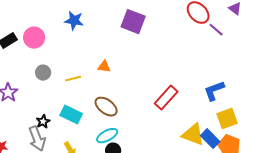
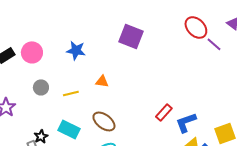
blue star: (74, 21) -> (76, 50), moved
blue L-shape: (214, 91) -> (186, 122), moved
red rectangle: (166, 98) -> (164, 112), size x0.7

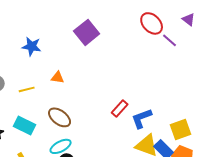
purple square: (131, 36) -> (87, 32), turned 30

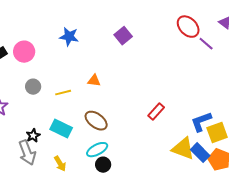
purple square: (87, 32) -> (123, 36), size x0.7
blue star: (32, 46) -> (69, 37), moved
blue L-shape: (142, 118) -> (201, 122), moved

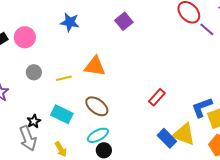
orange triangle: (94, 81) -> (95, 66), size x1.6
blue rectangle: (200, 153) -> (167, 138), moved

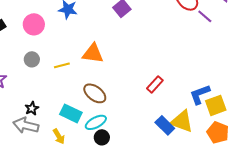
pink circle: (25, 37) -> (34, 24), moved
cyan rectangle: (62, 114) -> (71, 113), moved
gray arrow: (28, 138) -> (26, 125), turned 125

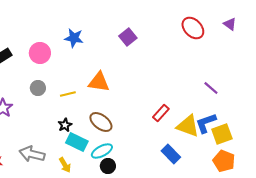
purple line: (205, 16) -> (211, 88), moved
black star: (32, 108) -> (65, 125), moved
yellow triangle: (182, 121) -> (188, 126), moved

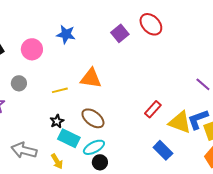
red ellipse: (193, 28) -> (151, 24), moved
gray circle: (38, 88) -> (19, 83), moved

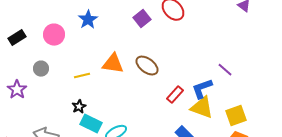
blue star: (66, 34) -> (88, 20), turned 30
brown ellipse: (93, 118) -> (147, 66), moved
blue L-shape: (198, 119) -> (202, 89), moved

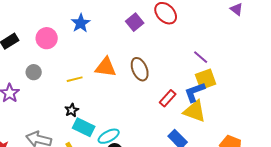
brown ellipse: (147, 66) -> (140, 69), turned 30
purple line: (225, 70) -> (201, 57), moved
yellow square: (236, 116) -> (206, 79), moved

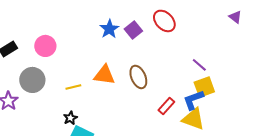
blue star: (81, 23) -> (109, 29), moved
gray circle: (34, 72) -> (32, 80), size x1.6

